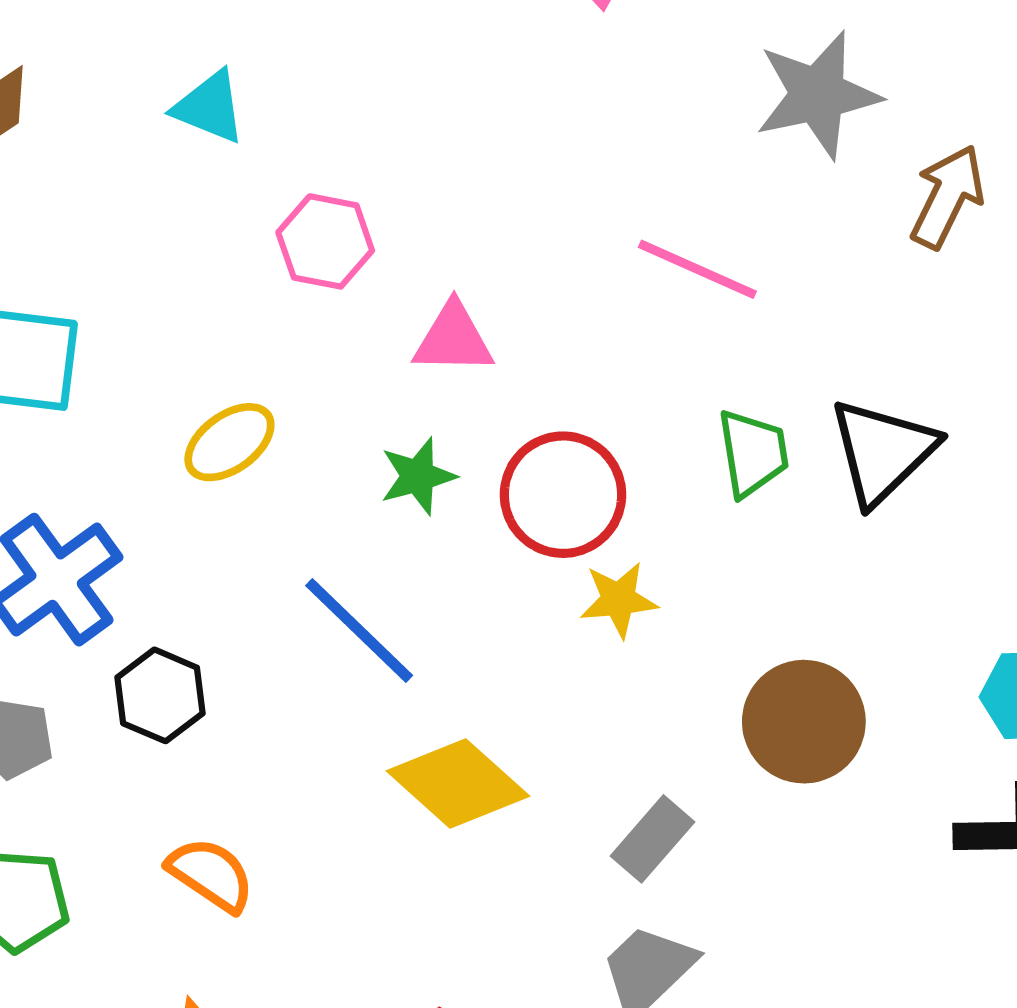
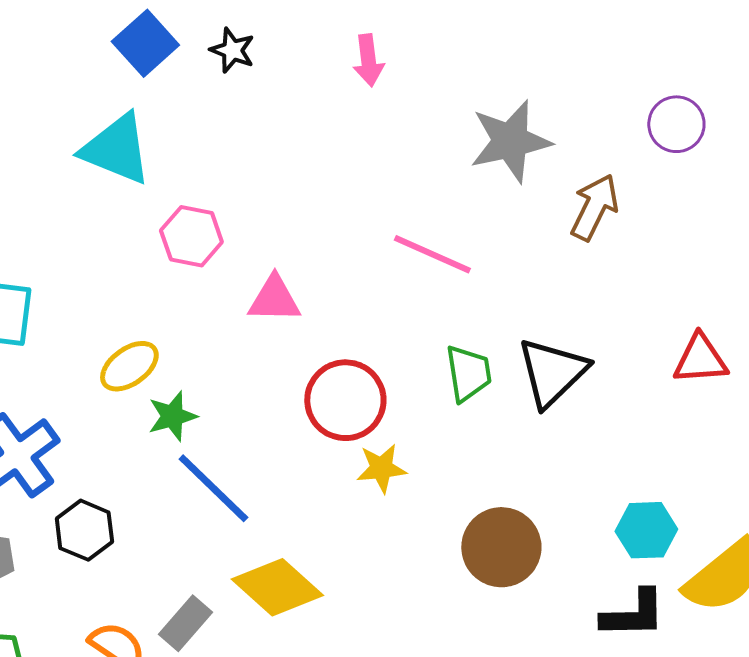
cyan triangle: (209, 107) -> (116, 149), size x1.5
green star: (418, 476) -> (172, 416), moved
gray rectangle: (653, 839) -> (185, 623), moved

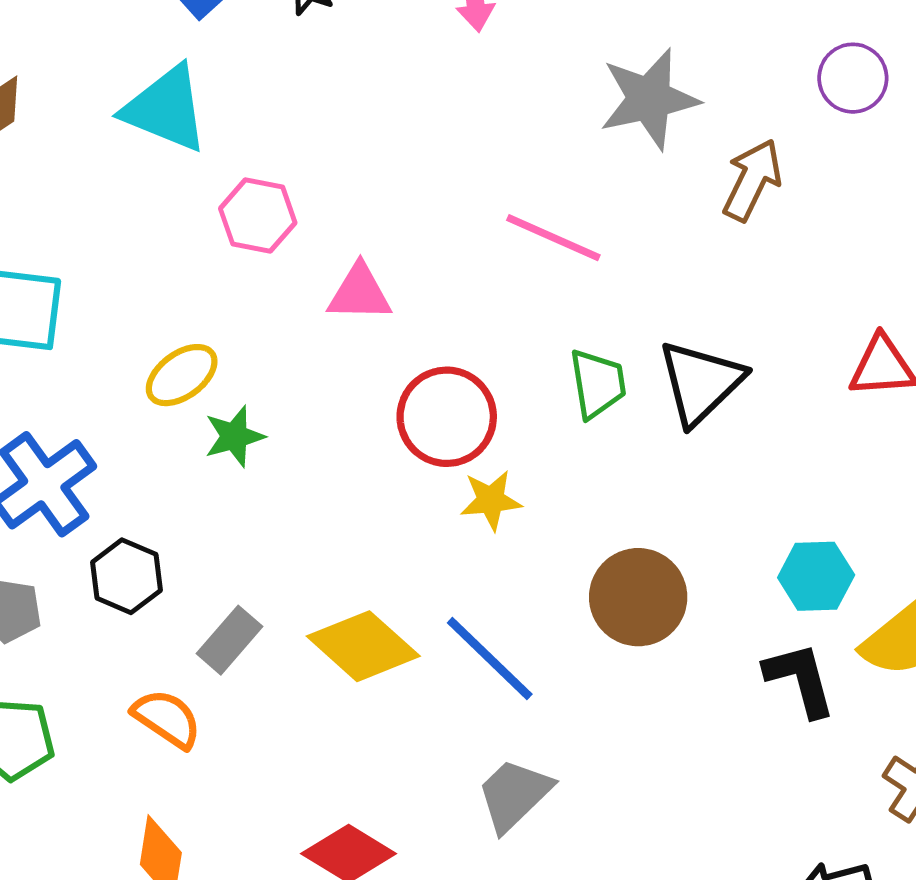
blue line: (213, 488) -> (490, 658), moved
black L-shape: (633, 614) -> (800, 679), turned -104
gray rectangle: (185, 623) -> (230, 640), moved

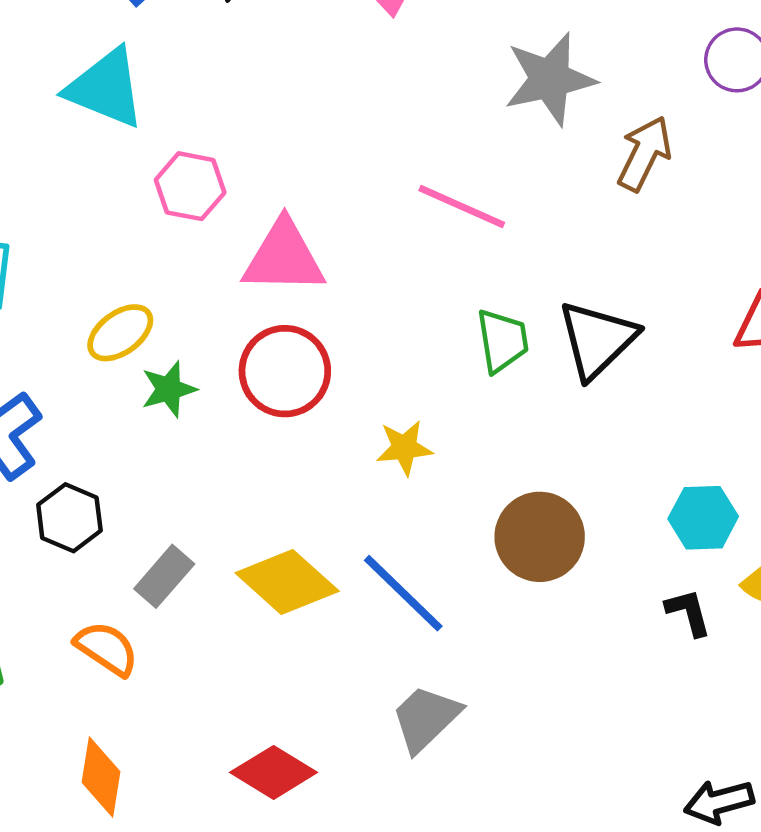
pink triangle: (360, 293) -> (284, 257), size x1.4
red circle: (447, 417) -> (285, 371), moved
black L-shape: (800, 679) -> (688, 612), size x0.7

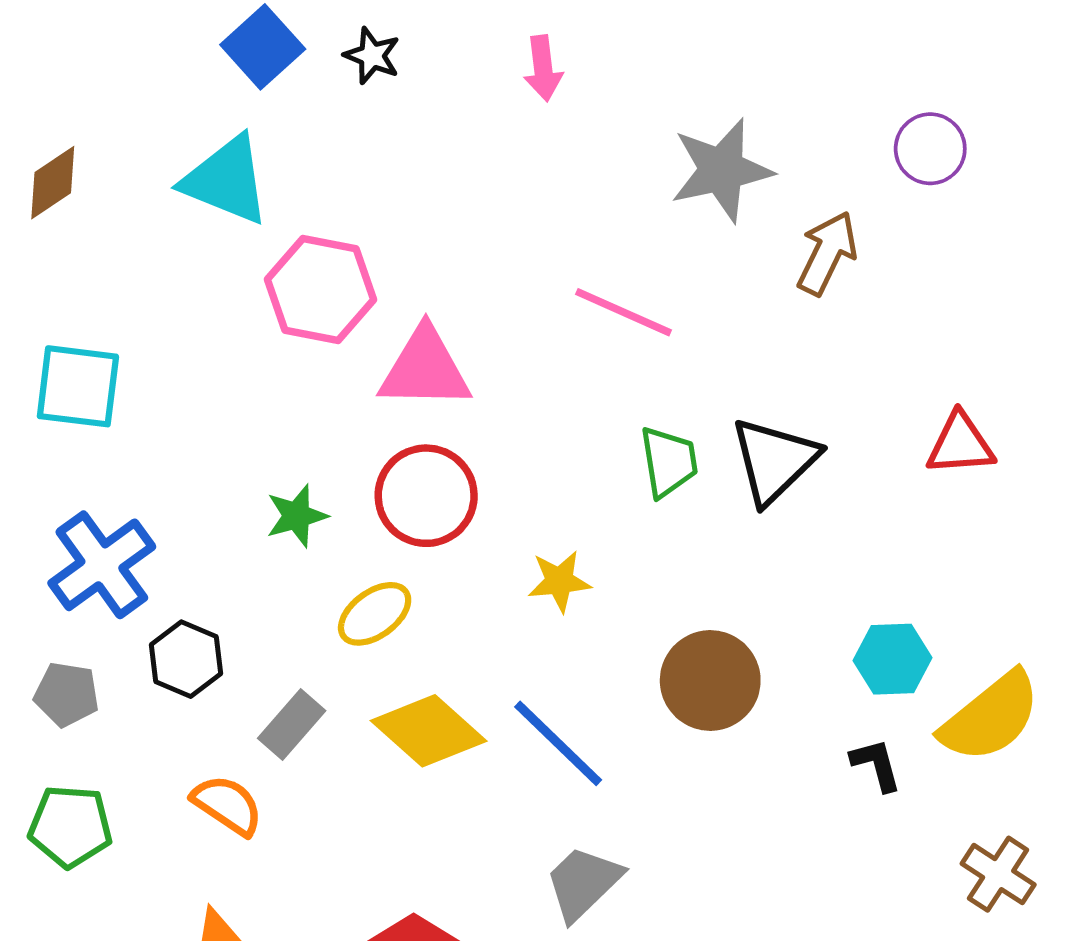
pink hexagon: (190, 186) -> (321, 290), size x1.4
yellow ellipse: (120, 333) -> (375, 614), moved

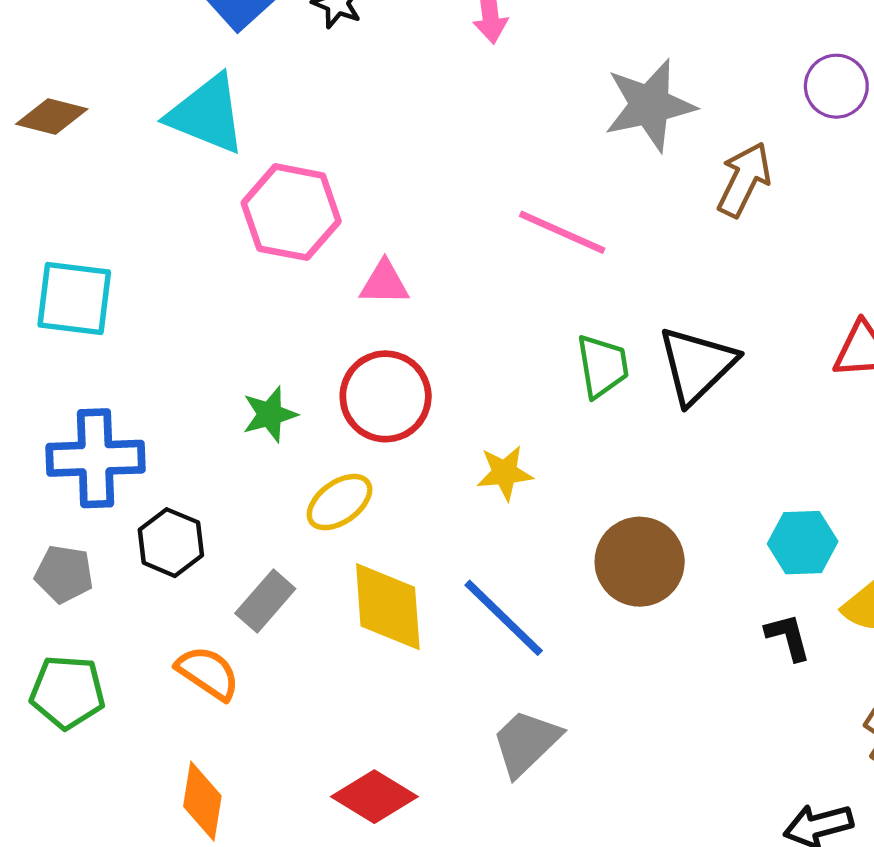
brown diamond: (53, 183) -> (52, 116), turned 48
pink triangle: (425, 369) -> (384, 283), size x0.6
blue cross: (102, 565) -> (96, 458), turned 34
yellow diamond: (429, 731) -> (388, 607), turned 44

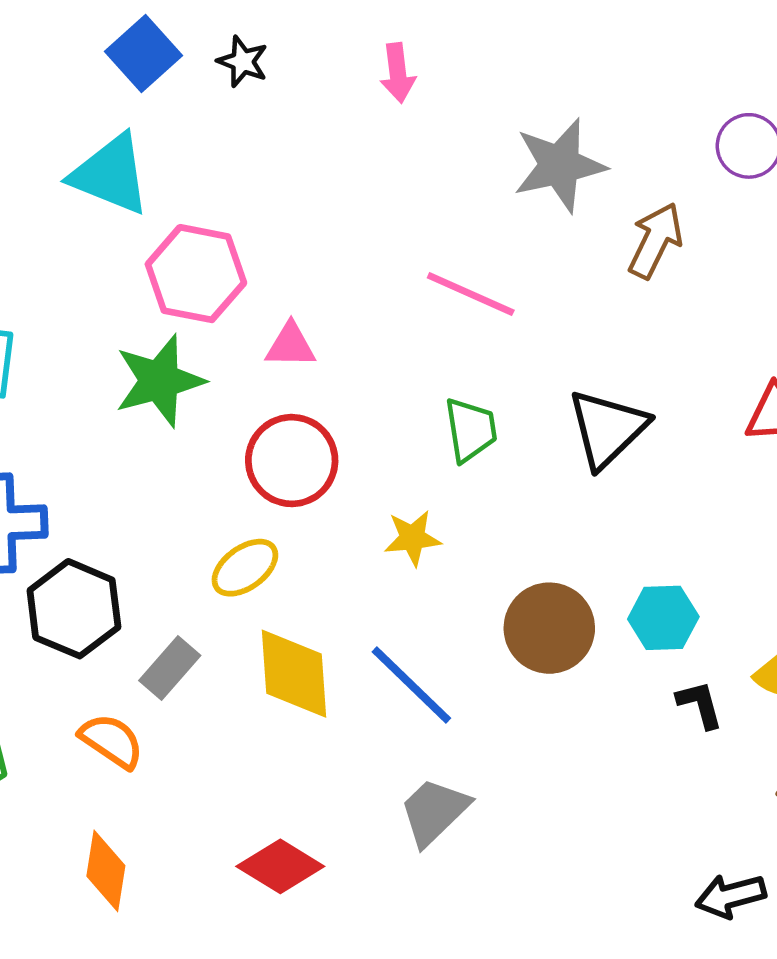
green trapezoid: (603, 366) -> (471, 430), moved
green star: (270, 414) -> (159, 381), moved, size x1.6
black hexagon: (171, 543) -> (74, 609), size x1.4
cyan hexagon: (803, 543) -> (663, 618), moved

